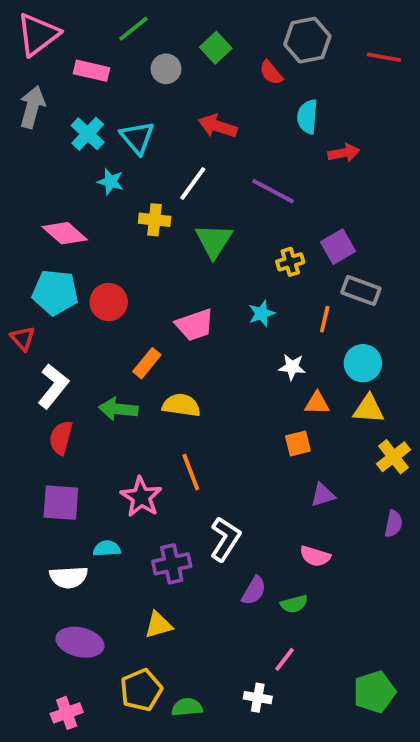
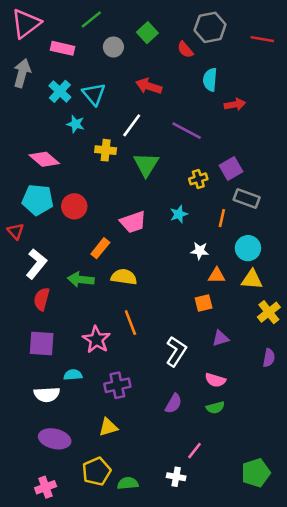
white L-shape: (225, 539) -> (176, 351), moved
green semicircle: (294, 604) -> (215, 407), moved

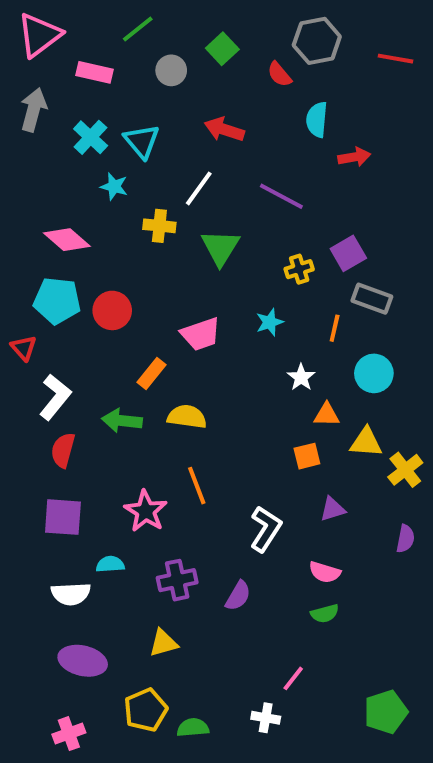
white star: (200, 251) -> (301, 377), turned 30
yellow triangle: (252, 279) -> (366, 442), moved
purple semicircle: (174, 404) -> (238, 596), moved

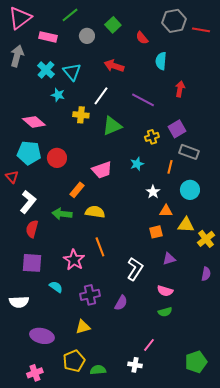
gray hexagon: (317, 41) -> (174, 21), moved
red arrow: (354, 157) -> (180, 89), moved, turned -70
green triangle: (220, 247) -> (112, 126), turned 35
cyan semicircle: (110, 564) -> (56, 287), turned 40
white semicircle: (71, 594) -> (19, 302), moved

